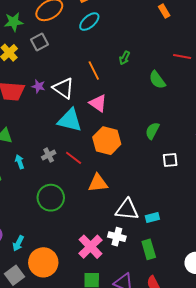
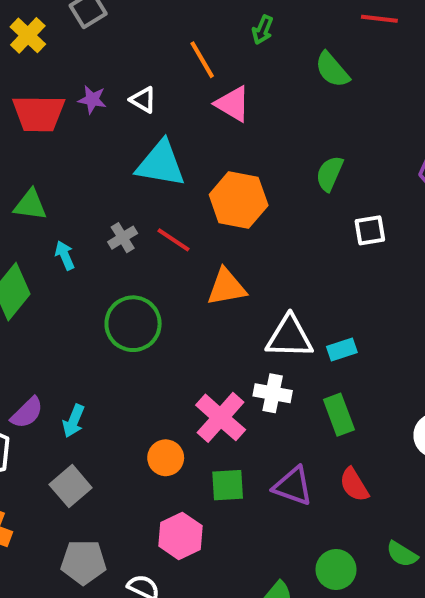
white triangle: (63, 88) -> (143, 100), size x0.6
pink triangle: (98, 103) -> (233, 104), moved
orange circle: (43, 262) -> (166, 458), moved, size x0.6

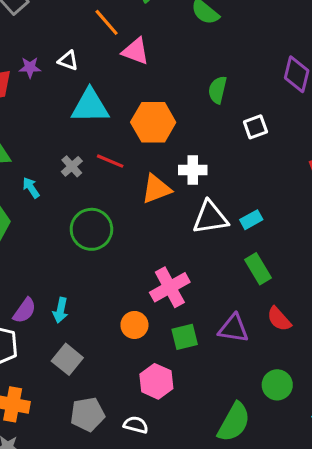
white cross: (273, 393) -> (193, 170), moved
pink cross: (221, 417) -> (170, 287), turned 30

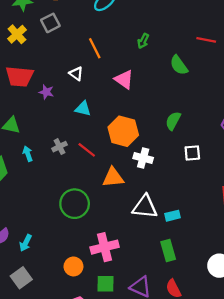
orange line: (107, 22) -> (95, 48), moved
purple star: (30, 67) -> (46, 92), moved
cyan triangle: (90, 106) -> (83, 109), size x0.6
white cross: (193, 170) -> (143, 158), moved
green circle: (91, 229) -> (75, 204), moved

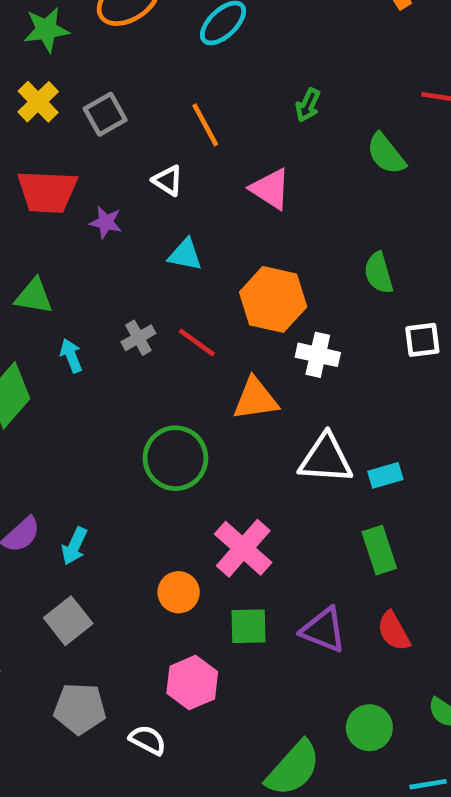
gray square: (50, 23) -> (105, 114), moved
green semicircle: (173, 121) -> (379, 273), turned -42
pink cross: (105, 247) -> (243, 548), turned -32

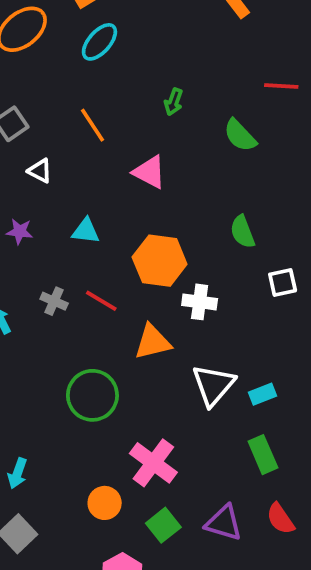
white triangle: (168, 180) -> (40, 171), moved
purple star: (106, 222) -> (20, 231), moved
gray cross: (138, 338) -> (54, 301), turned -32
white triangle: (326, 459) -> (213, 385), turned -48
green square: (249, 626) -> (163, 525), turned -32

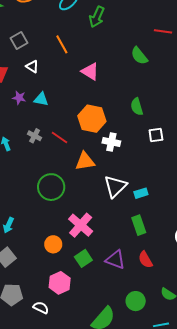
green arrow: (174, 102) -> (97, 17), moved, size x1.5
cyan triangle: (86, 231) -> (41, 99), moved

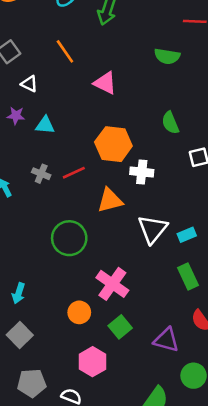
green semicircle: (139, 56) -> (167, 56), turned -36
purple star: (19, 98) -> (16, 116), moved
red line: (60, 137) -> (74, 173), turned -54
purple triangle: (115, 260) -> (166, 340), moved

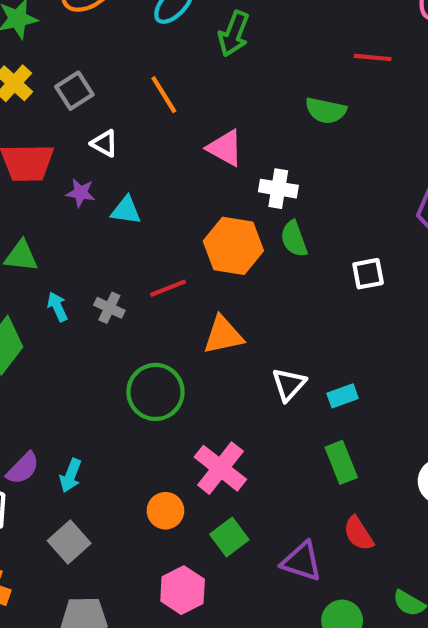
green semicircle: (170, 123) -> (294, 239), moved
white cross: (142, 172) -> (278, 189), moved
gray cross: (41, 174) -> (109, 308), moved
white triangle: (153, 229) -> (289, 384), size x0.7

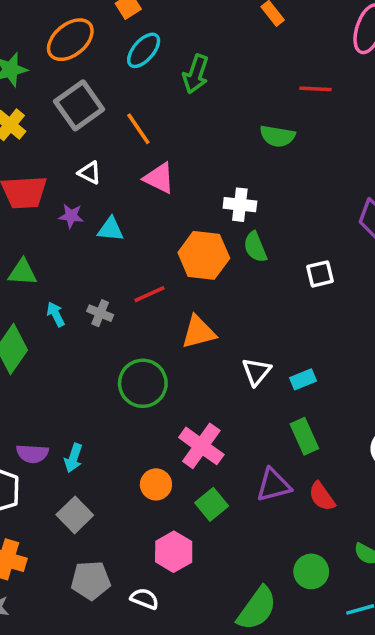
gray square: (74, 91) -> (79, 105), moved, size x1.5
pink triangle: (225, 148) -> (159, 178), moved
purple semicircle: (23, 468) -> (32, 454), turned 52
purple triangle: (302, 561) -> (273, 485), moved, turned -30

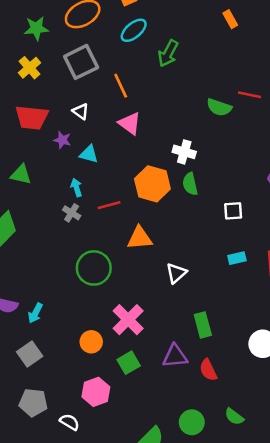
red line: (315, 89) -> (250, 95), moved
cyan arrow: (56, 314) -> (76, 187), moved
cyan rectangle: (303, 379) -> (237, 258), moved

